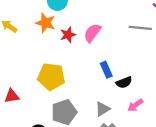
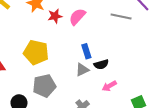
gray triangle: (103, 109) -> (82, 70), moved

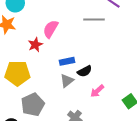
red star: (55, 16) -> (35, 45), moved
blue rectangle: (86, 51) -> (67, 61), turned -72

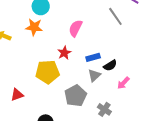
gray line: (94, 20) -> (115, 16), turned 60
red star: (35, 45) -> (64, 53), moved
gray pentagon: (33, 105) -> (76, 96), moved

